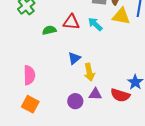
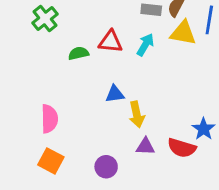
cyan arrow: (95, 24) -> (145, 45), turned 77
blue triangle: (74, 58) -> (115, 94), turned 32
purple circle: (75, 101) -> (106, 167), moved

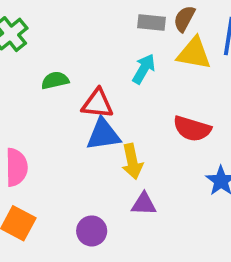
red triangle: (110, 42) -> (97, 104), moved
blue triangle: (115, 94) -> (103, 134), size x1.4
red semicircle: (182, 148) -> (192, 129), moved

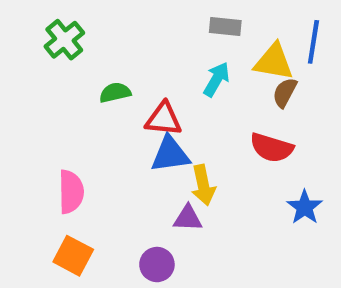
brown semicircle: (184, 19) -> (285, 93), moved
purple triangle: (144, 204) -> (188, 218), moved

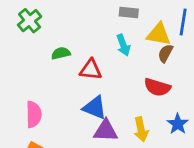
cyan arrow: (216, 79) -> (123, 45), turned 130
blue triangle: (170, 154) -> (95, 108), moved, turned 30
yellow arrow: (203, 185) -> (141, 129), moved
purple triangle: (188, 218) -> (106, 131), size x1.4

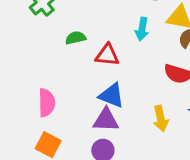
cyan arrow: (123, 45) -> (142, 29), turned 30
purple triangle: (106, 131) -> (106, 120), moved

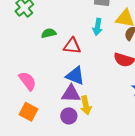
pink semicircle: (47, 103) -> (27, 81), turned -36
yellow arrow: (161, 119) -> (86, 105), moved

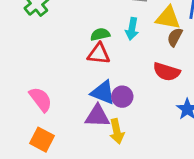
green semicircle: (49, 33) -> (100, 34), moved
purple circle: (69, 116) -> (122, 97), moved

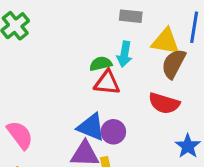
green semicircle: (100, 34) -> (101, 64), moved
brown semicircle: (175, 37) -> (174, 64), size x1.4
red triangle: (99, 54) -> (107, 83), moved

